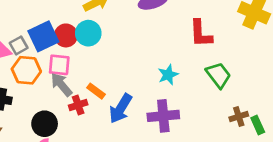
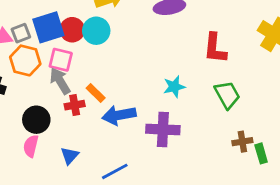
blue arrow: (121, 108) -> (119, 115), turned 40

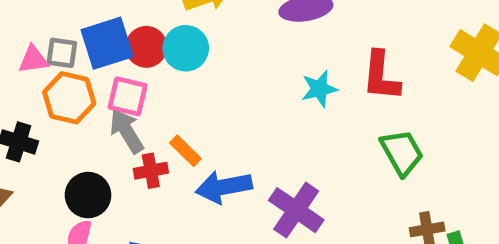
gray square: (21, 33) -> (62, 53), turned 30
cyan star: (174, 87) -> (319, 89), moved
purple cross: (163, 129) -> (296, 210), turned 32

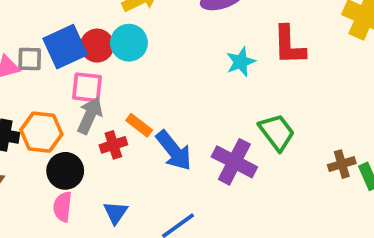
orange hexagon: (69, 98) -> (41, 132), moved
gray arrow: (127, 131) -> (90, 115), turned 63
green trapezoid: (402, 153) -> (277, 132), moved
blue arrow: (224, 187) -> (174, 151), turned -111

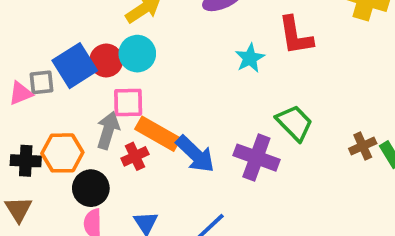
pink square: (87, 87) -> (128, 102), moved
orange rectangle: (139, 125) -> (158, 134), size x1.6

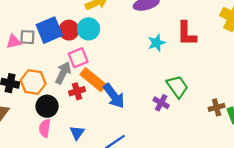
pink square: (128, 102) -> (78, 58), turned -30
purple cross: (256, 158) -> (161, 103), moved, size x0.6

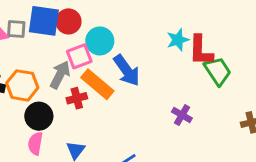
cyan circle: (89, 29) -> (100, 41), moved
blue square: (49, 30) -> (44, 21), turned 30
red L-shape: (187, 34) -> (201, 50), moved
green trapezoid: (177, 87) -> (218, 71), moved
blue arrow: (114, 96) -> (127, 70), moved

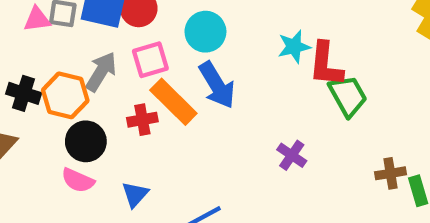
cyan circle: (100, 41) -> (205, 32), moved
gray arrow: (60, 75) -> (101, 72), moved
pink semicircle: (35, 144) -> (78, 180), turned -80

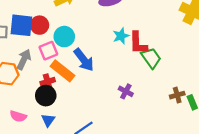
cyan circle: (205, 32) -> (64, 37), moved
black circle: (86, 141) -> (46, 96), moved

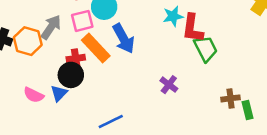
blue triangle: (48, 120) -> (59, 93), moved

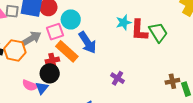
gray arrow: (51, 27) -> (32, 38), turned 30
green trapezoid: (206, 49) -> (158, 32), moved
purple cross: (169, 85) -> (118, 78), moved
pink semicircle: (34, 95) -> (30, 85), moved

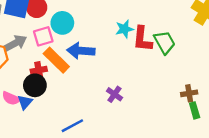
blue arrow: (87, 42) -> (81, 51), turned 125
brown cross: (172, 81) -> (189, 93), moved

